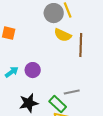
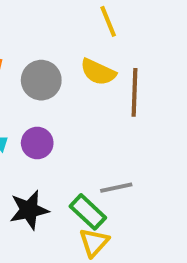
gray circle: (54, 13) -> (41, 80), moved

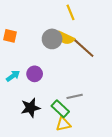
gray circle: (41, 80) -> (52, 39), moved
brown line: (135, 92) -> (84, 48), turned -50
yellow triangle: (94, 242) -> (63, 124), turned 35

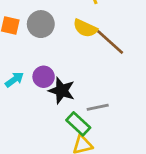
gray circle: (52, 39) -> (41, 24), moved
black star: (30, 108) -> (62, 91), moved, turned 30

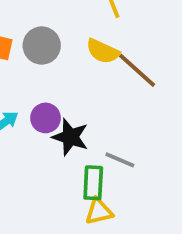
gray line: (98, 107) -> (120, 160), turned 35
green rectangle: (78, 124) -> (93, 183), turned 50

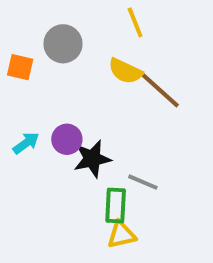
gray circle: (42, 46) -> (63, 44), moved
black star: (70, 137) -> (92, 159), turned -30

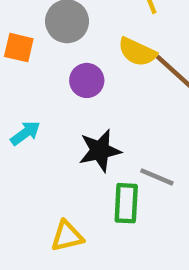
purple circle: (67, 139) -> (87, 80), moved
yellow triangle: (121, 235) -> (67, 236), moved

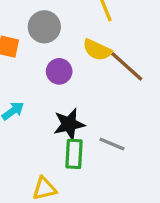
green rectangle: (126, 203) -> (74, 154), moved

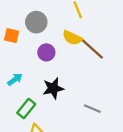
gray line: (112, 144) -> (92, 109), moved
green rectangle: (74, 154) -> (26, 109), moved, turned 36

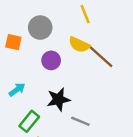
gray line: (92, 109) -> (80, 121), moved

